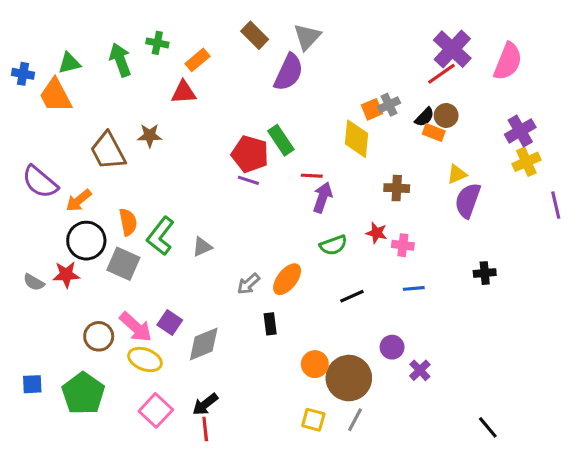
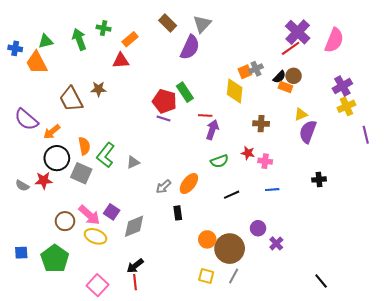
pink square: (156, 410) -> (97, 285), moved

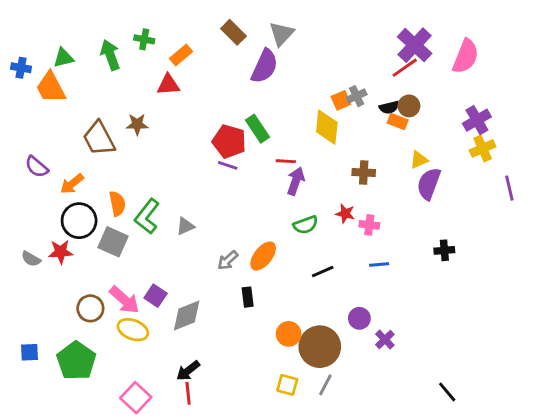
black semicircle: (279, 77) -> (389, 107), turned 32
purple semicircle: (26, 120) -> (37, 167), size x0.7

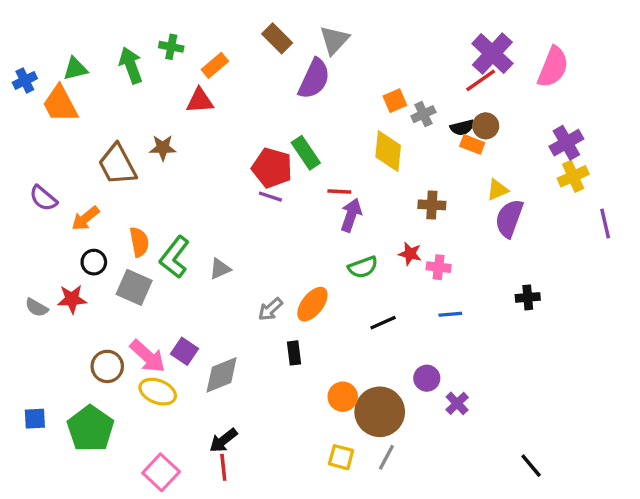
blue cross: (21, 68) -> (25, 80), turned -36
orange square: (341, 100) -> (395, 101), moved
black circle: (79, 221) -> (94, 262), size x0.6

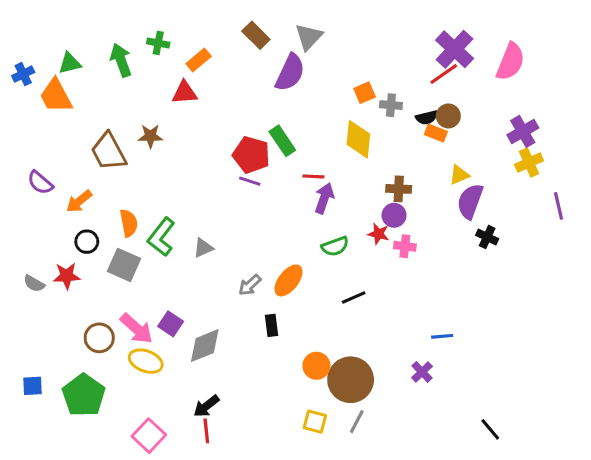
gray cross: (423, 114) -> (391, 105), turned 30
black cross: (528, 297) -> (487, 237), moved, turned 30
blue line: (450, 314) -> (442, 336), moved
purple circle: (427, 378) -> (394, 215), moved

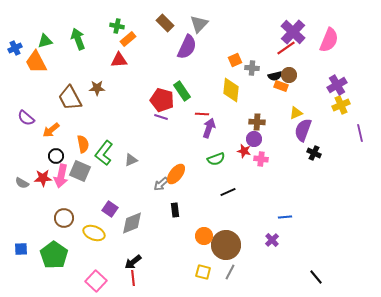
green cross: (158, 43) -> (117, 26), moved
orange ellipse: (289, 280) -> (176, 174), moved
pink arrow: (136, 329) -> (61, 176), moved, turned 60

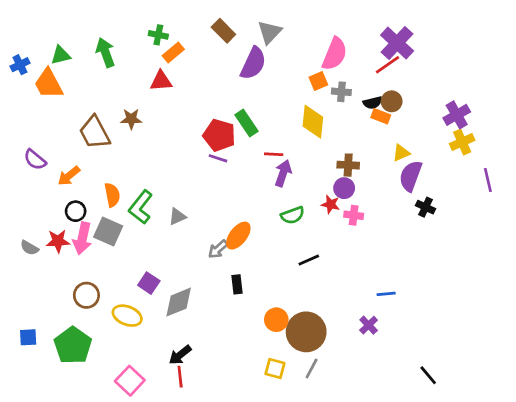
pink semicircle: (329, 40) -> (335, 54), moved

